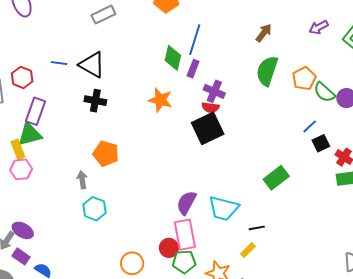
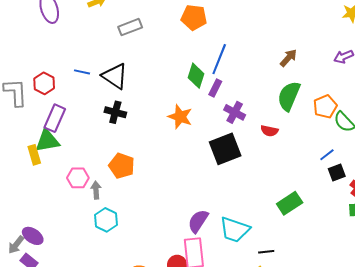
red semicircle: (210, 107) -> (269, 131), moved
pink hexagon: (21, 169) -> (78, 178), moved

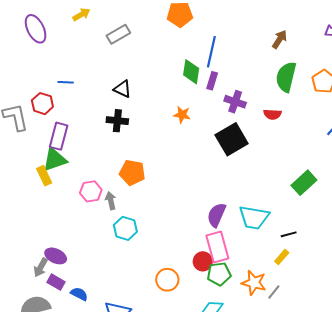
blue line: (82, 72) -> (66, 82), moved
black triangle: (115, 76) -> (122, 89), moved, size x0.7
orange star: (180, 117) -> (182, 115), size x0.7

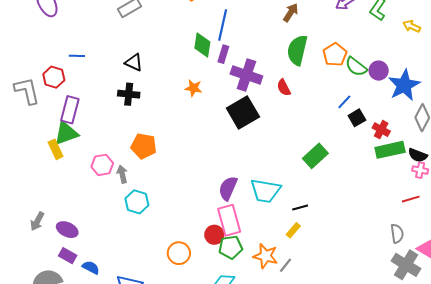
purple cross: (235, 102) -> (246, 75), size x1.4
red semicircle: (272, 114) -> (284, 88), turned 60
gray arrow: (41, 267) -> (37, 221), moved

